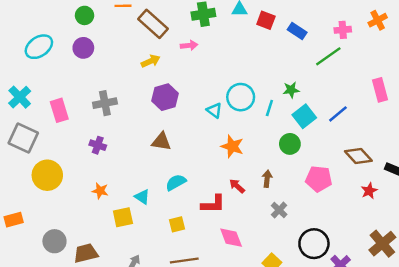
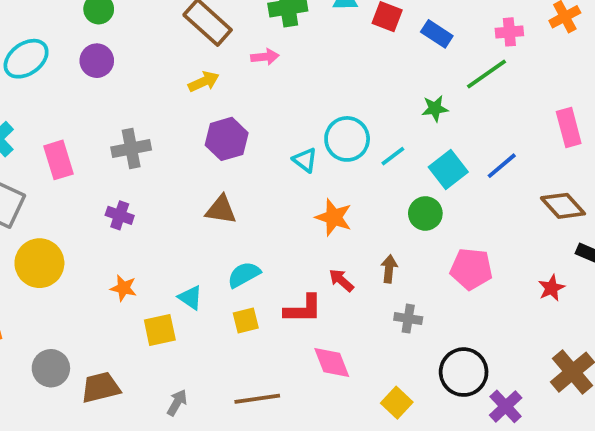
green star: (291, 90) -> (435, 108), moved
cyan line: (269, 108) -> (393, 156), turned 35
brown diamond: (358, 156) -> (563, 206), moved
gray cross: (279, 210) -> (408, 319), turned -35
yellow square: (177, 224) -> (246, 320), moved

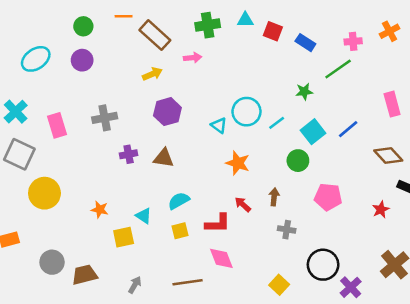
purple cross: (120, 215) -> (129, 154), moved, turned -30
pink diamond: (332, 362) -> (221, 258), moved

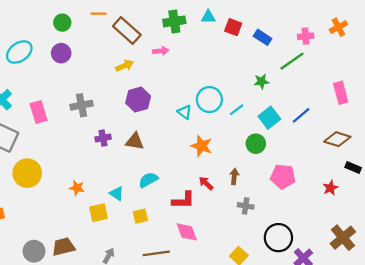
brown diamond: (388, 156) -> (337, 139), turned -30
yellow square: (180, 231) -> (140, 216), moved
gray circle: (52, 262) -> (34, 251), moved

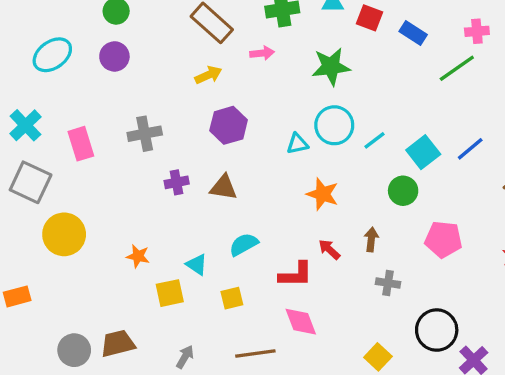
green star: (261, 81) -> (331, 67), moved, size x1.6
cyan triangle: (185, 112) -> (297, 144), turned -49

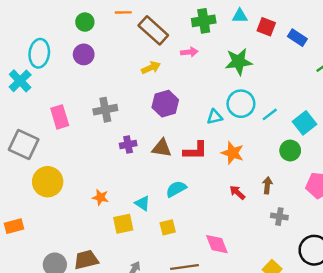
cyan ellipse: (52, 55) -> (39, 53), turned -48
cyan cross: (25, 125) -> (20, 81), moved
red L-shape: (296, 275) -> (195, 150), moved

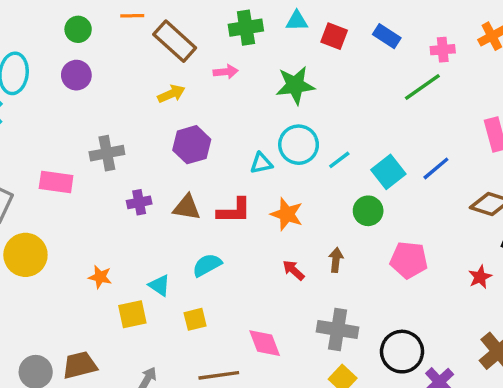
blue rectangle: (297, 38) -> (387, 36), moved
pink rectangle: (60, 117) -> (56, 182), moved, turned -65
gray cross: (279, 217) -> (338, 330), moved, size x1.6

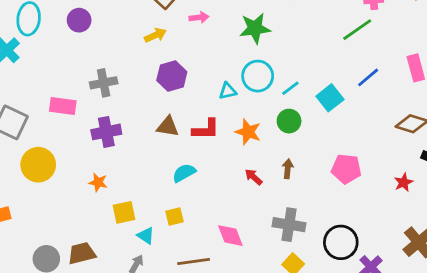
blue line: (436, 168) -> (368, 77), moved
purple cross: (139, 202) -> (106, 132), moved, size x1.5
green circle: (368, 211) -> (289, 121), moved
cyan triangle: (159, 285) -> (146, 236), moved

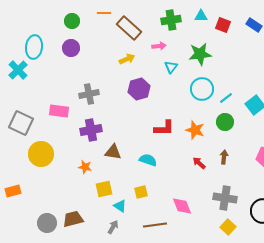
cyan triangle: (228, 91) -> (171, 67), moved, turned -40
brown triangle: (168, 126) -> (113, 152), moved
cyan semicircle: (184, 173) -> (148, 160), turned 48

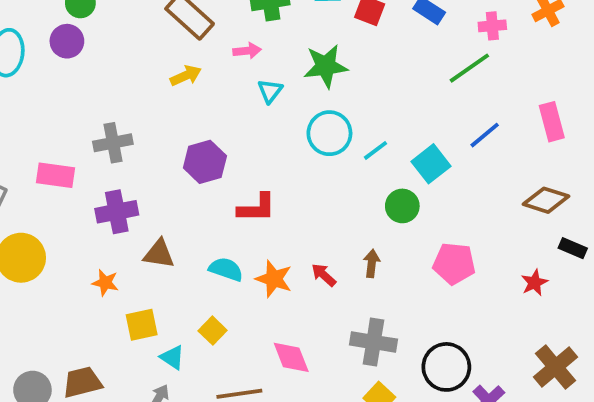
purple circle: (71, 48) -> (67, 41), moved
purple hexagon: (139, 89) -> (205, 162), moved
green circle: (225, 122) -> (402, 206), moved
orange star: (195, 130) -> (274, 279), moved
yellow square: (141, 192) -> (213, 331), turned -32

